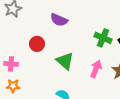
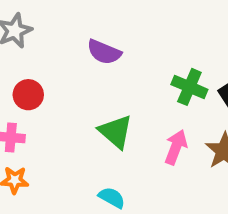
red circle: (37, 44) -> (28, 95), moved

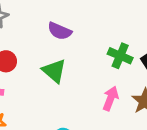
green triangle: (116, 132) -> (54, 71), moved

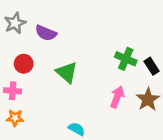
purple semicircle: (60, 31) -> (46, 33), moved

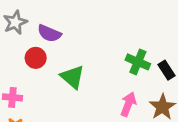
red circle: (24, 64) -> (36, 58), moved

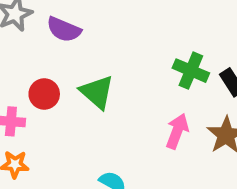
red circle: (36, 58) -> (44, 94), moved

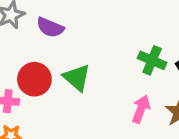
red circle: (44, 94) -> (34, 79), size x1.4

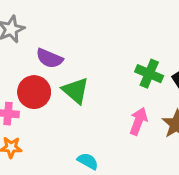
purple semicircle: (50, 27) -> (49, 58), moved

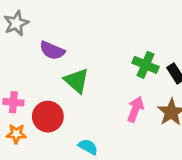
red circle: (34, 92) -> (48, 117), moved

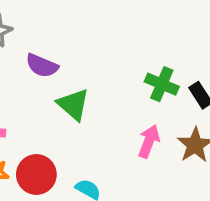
red circle: (48, 117) -> (36, 174), moved

